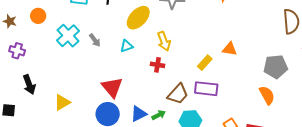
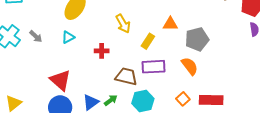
yellow arrow: (164, 41) -> (123, 24), moved
gray pentagon: (276, 67) -> (197, 39), moved
brown trapezoid: (178, 94) -> (126, 77), turned -110
orange semicircle: (267, 95) -> (190, 66), moved

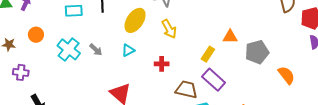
yellow arrow: (123, 24) -> (169, 29), moved
orange semicircle: (190, 66) -> (286, 75), moved
purple rectangle: (153, 67) -> (214, 80), turned 45

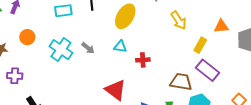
yellow arrow: (169, 29) -> (179, 20), moved
cyan triangle: (128, 50) -> (120, 47), turned 40
red cross: (162, 64) -> (143, 60), moved

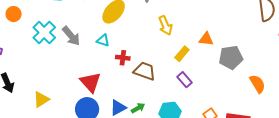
gray arrow: (88, 48) -> (71, 36), size x1.5
purple rectangle: (207, 70) -> (185, 80), size x0.7
brown trapezoid: (181, 82) -> (145, 71), moved

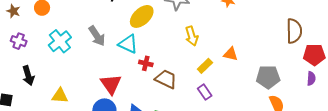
cyan cross: (44, 33) -> (60, 41), moved
cyan triangle: (103, 40) -> (128, 44), size x1.5
gray pentagon: (231, 57) -> (268, 77), moved
yellow triangle: (41, 99) -> (60, 96), turned 30

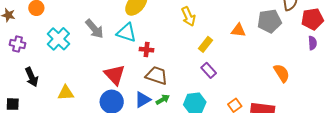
orange triangle: (231, 54) -> (238, 30), moved
gray pentagon: (268, 77) -> (269, 21), moved
brown trapezoid: (166, 79) -> (157, 76), moved

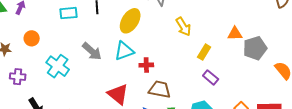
gray pentagon: (269, 21) -> (255, 48), moved
cyan triangle: (126, 33) -> (124, 51), turned -30

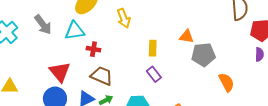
yellow arrow: (183, 27) -> (124, 18), moved
yellow rectangle: (204, 52) -> (153, 48), turned -42

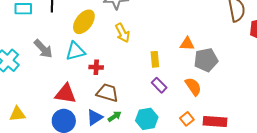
red triangle: (60, 72) -> (65, 94), turned -35
orange semicircle: (227, 82) -> (193, 87), moved

